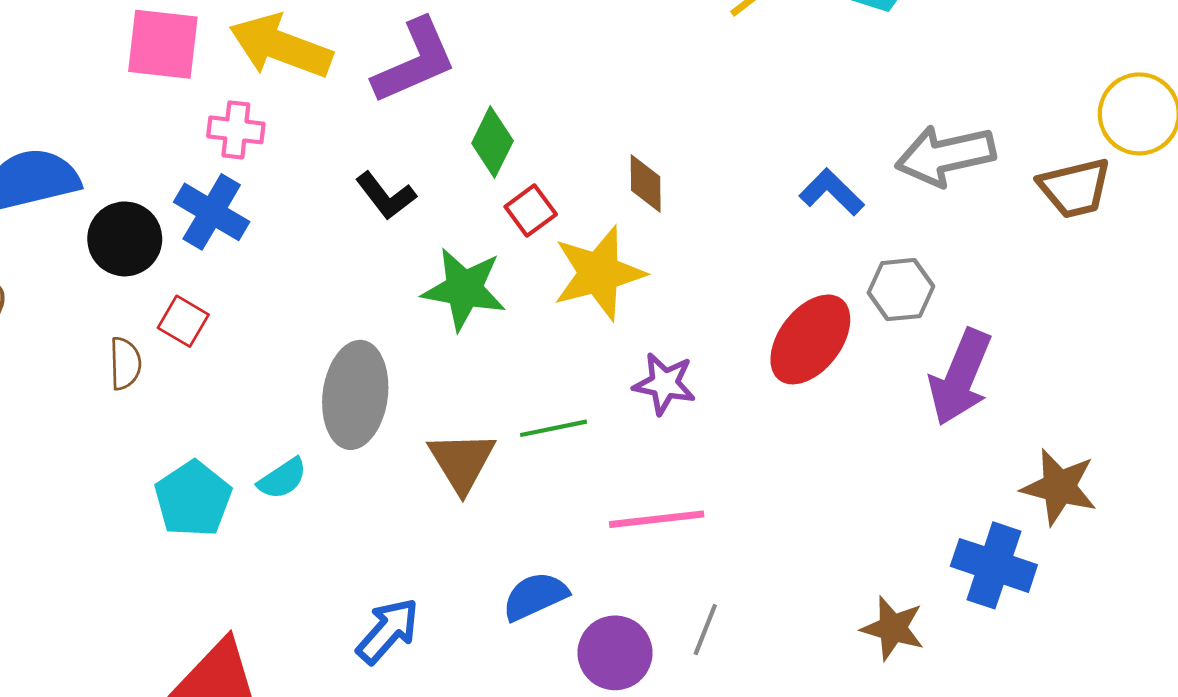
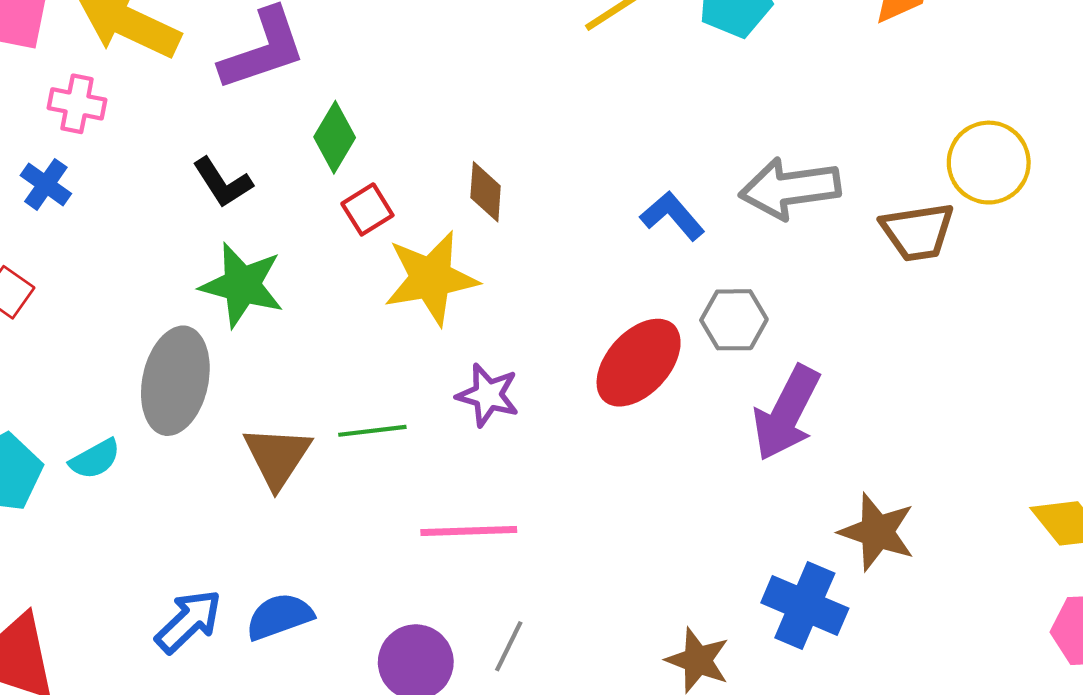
blue cross: (212, 212) -> (46, 184), size x0.7
green star: (464, 289) -> (242, 285), moved
blue semicircle: (535, 596) -> (279, 617), moved

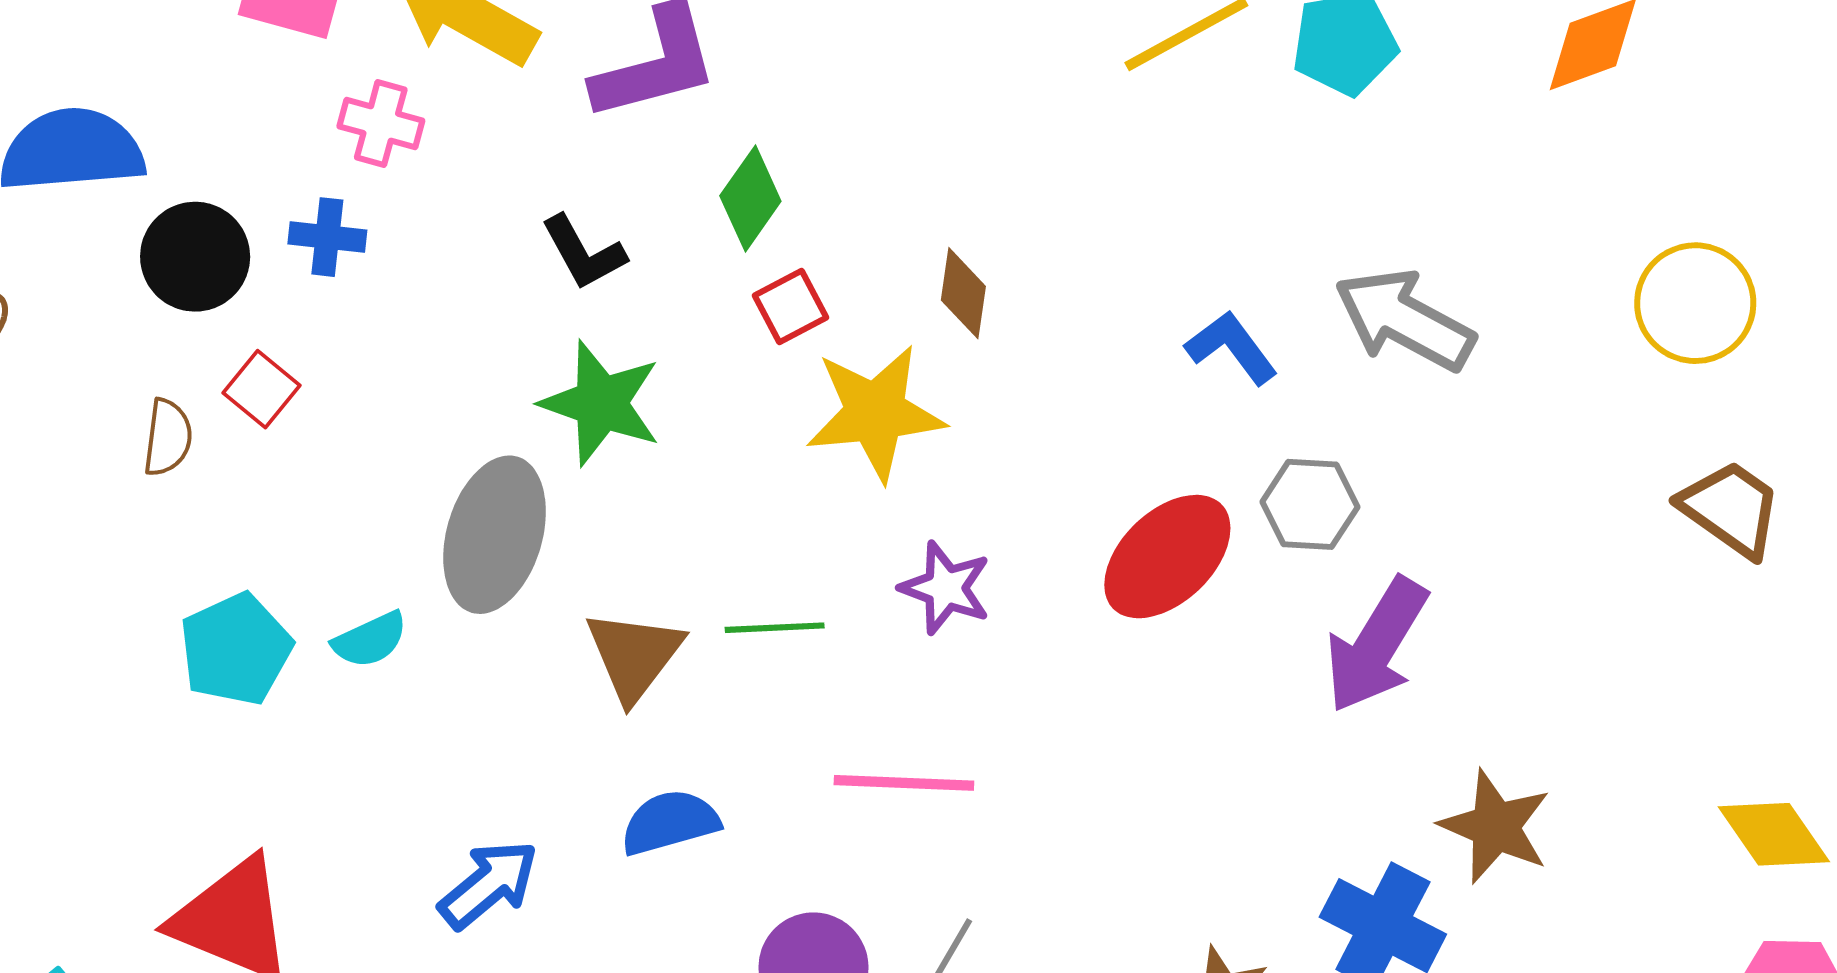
blue cross: (46, 184) -> (327, 237), turned -33
gray arrow: (790, 188) -> (1404, 320), turned 32
brown trapezoid: (918, 232) -> (1731, 509), moved, turned -140
blue semicircle: (279, 617) -> (670, 822), moved

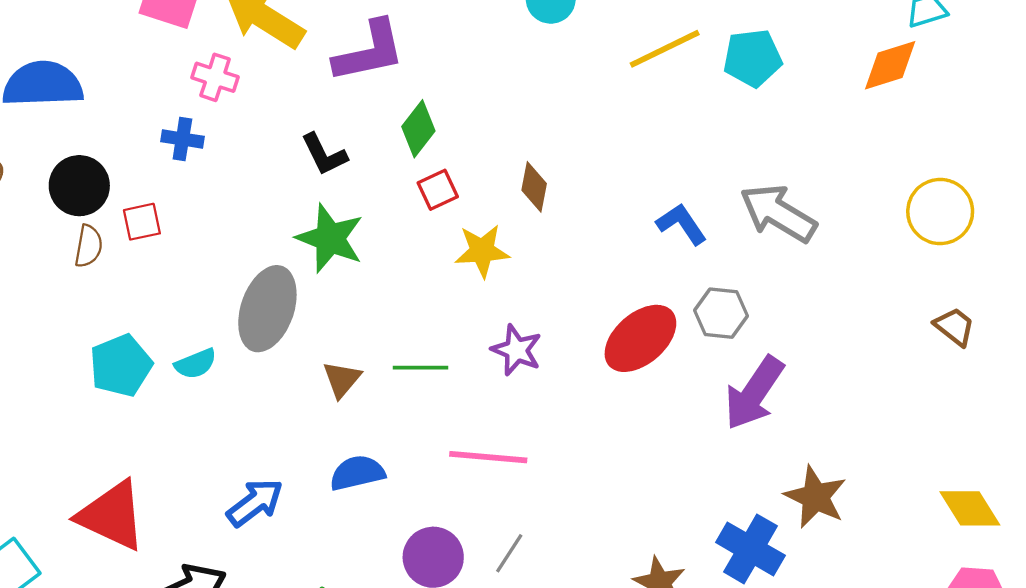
black circle: (195, 257) -> (79, 186), moved
red square: (262, 389) -> (142, 222), turned 36
yellow star: (875, 413) -> (482, 251), size x0.7
brown trapezoid: (1731, 509) -> (954, 327), size x0.7
brown triangle: (634, 655) -> (342, 379), size x0.7

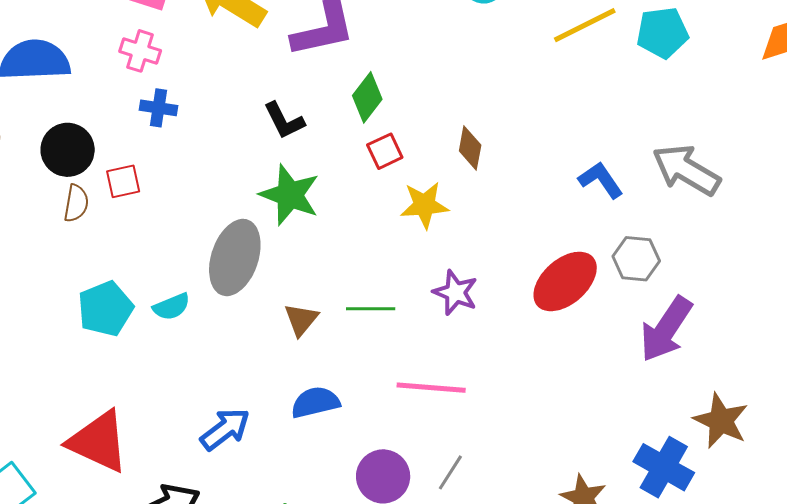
pink cross: (215, 77) -> (140, 51), moved

